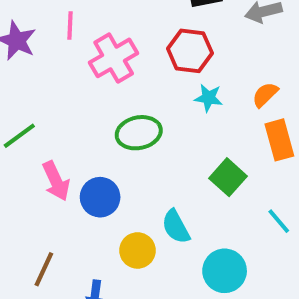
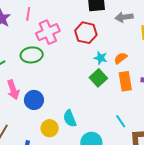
cyan star: (209, 98) -> (101, 58), moved
green ellipse: (139, 133) -> (32, 55), moved
green square: (228, 177) -> (98, 78), moved

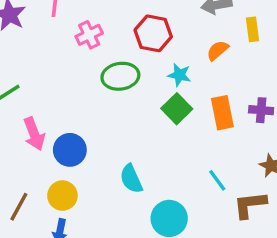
pink cross: (48, 32) -> (89, 35), size x0.7
green ellipse: (32, 55) -> (120, 76), moved
orange semicircle: (121, 58) -> (218, 50), moved
yellow circle: (50, 128) -> (62, 196), moved

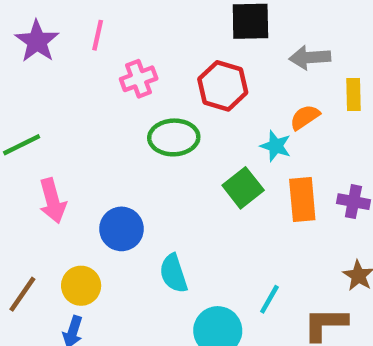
cyan star: (179, 75) -> (276, 146), moved
blue circle: (70, 150) -> (121, 229), moved
cyan line: (217, 180) -> (269, 299), moved, turned 60

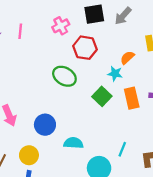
gray arrow: (310, 57) -> (123, 16), moved, turned -36
pink cross: (139, 79) -> (61, 26), moved
green ellipse: (174, 137) -> (64, 76), turned 40
cyan semicircle: (173, 273) -> (73, 143), turned 120

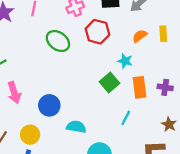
orange semicircle: (127, 58) -> (140, 36), moved
green ellipse: (64, 76) -> (58, 41), moved
cyan line: (122, 149) -> (126, 118), moved

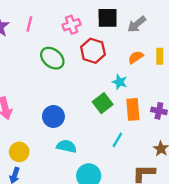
blue circle: (49, 105) -> (53, 116), moved

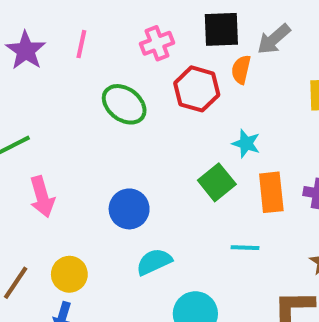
orange semicircle: (136, 57) -> (241, 70), moved, turned -42
cyan line: (117, 140) -> (245, 248), turned 63
cyan semicircle: (66, 146) -> (154, 262), turned -36

